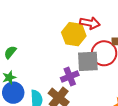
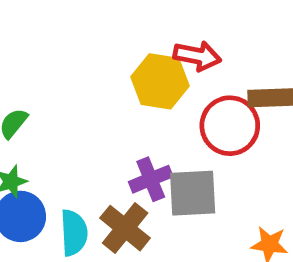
gray square: (88, 61) -> (193, 193), moved

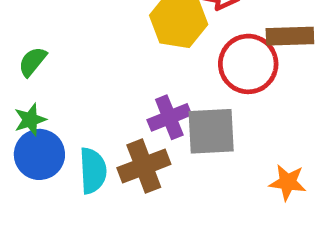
brown cross: (125, 228) -> (144, 166), turned 30

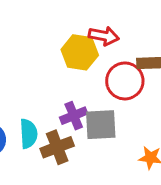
cyan semicircle: (93, 171) -> (29, 134), moved

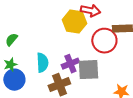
cyan semicircle: (29, 134) -> (42, 63), moved

